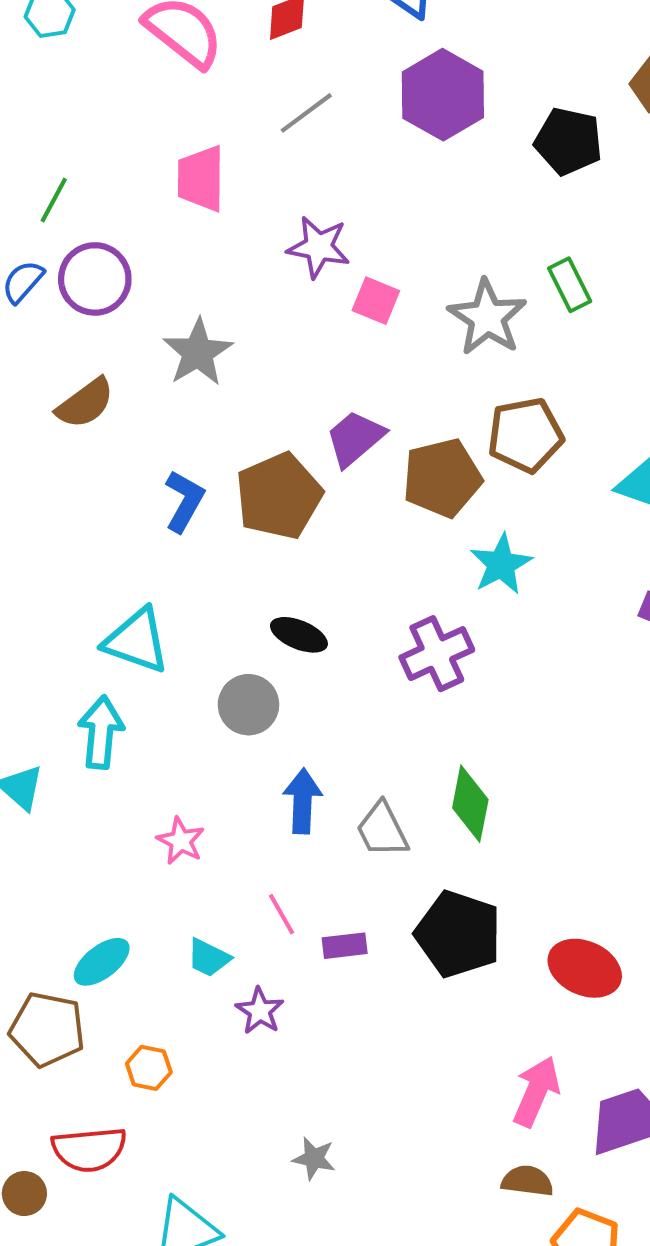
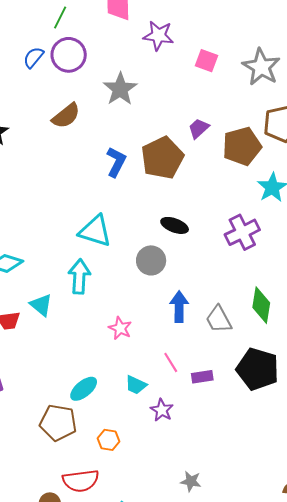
green line: (54, 200) -> (60, 17), moved
purple star: (319, 247) -> (158, 36), moved
purple trapezoid: (355, 438) -> (199, 128), size x0.7

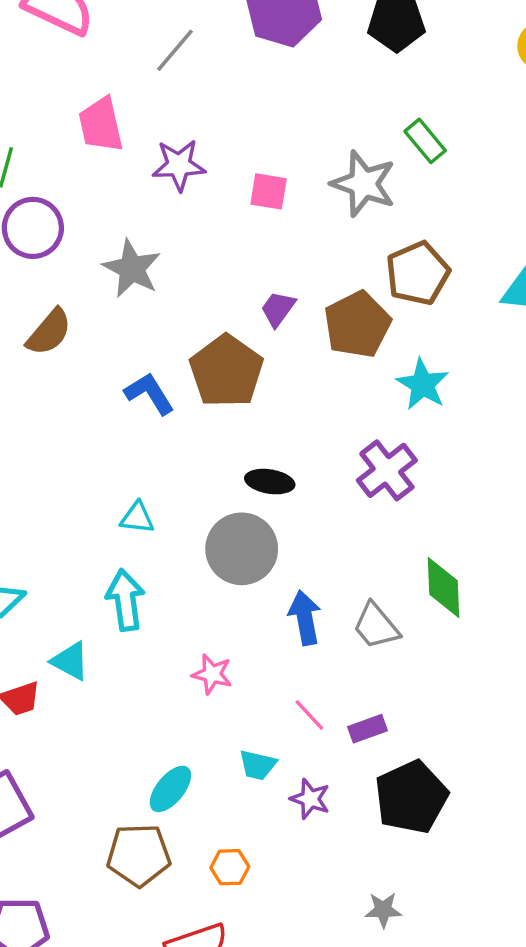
blue L-shape: (116, 162) -> (149, 393), turned -48
cyan triangle: (95, 231) -> (137, 518), size x0.6
gray circle: (151, 260) -> (242, 549), size x1.4
black pentagon: (258, 369) -> (411, 797), moved, turned -30

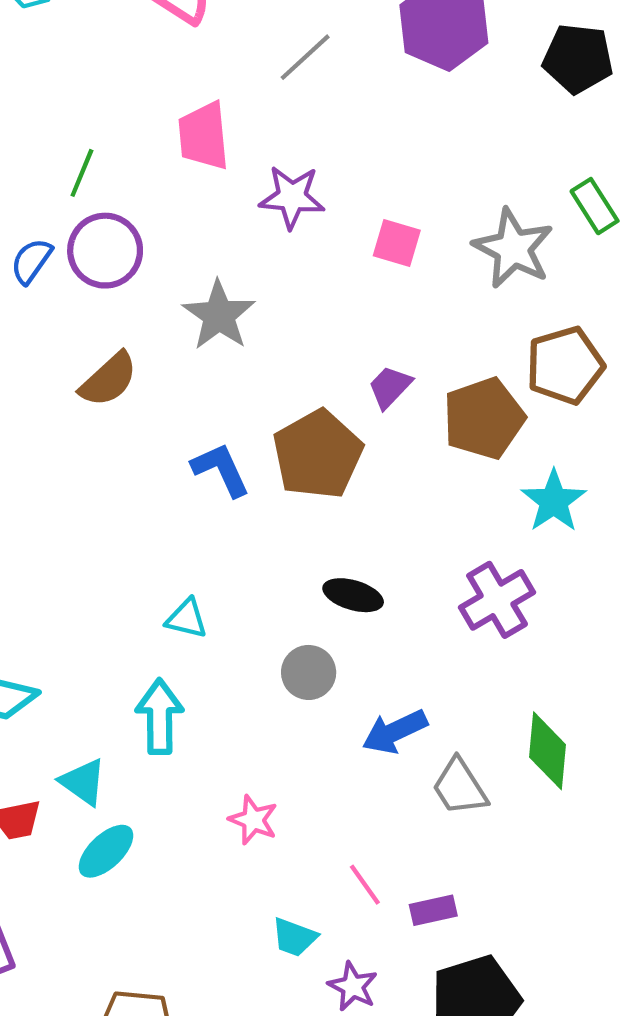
gray circle: (242, 549) -> (309, 672), size x0.6
blue arrow: (305, 618) -> (395, 732), moved, turned -112
cyan ellipse: (170, 789) -> (106, 851), moved

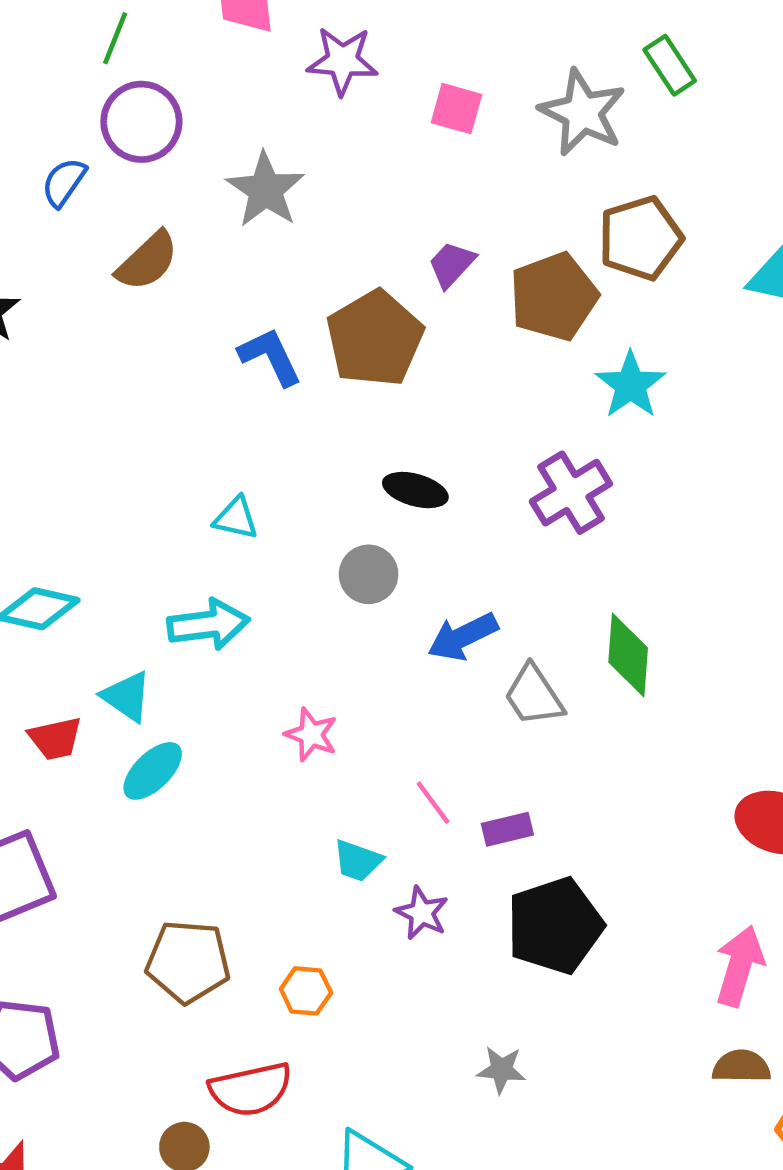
blue semicircle: (31, 261) -> (64, 182), moved
cyan arrow: (160, 717) -> (208, 624), turned 84

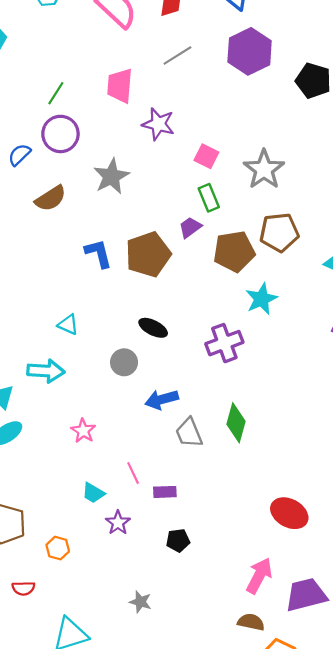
green rectangle: (670, 65) -> (209, 198), moved
black pentagon: (555, 926) -> (178, 541), size x0.5
red semicircle: (251, 1089) -> (23, 588), size x0.6

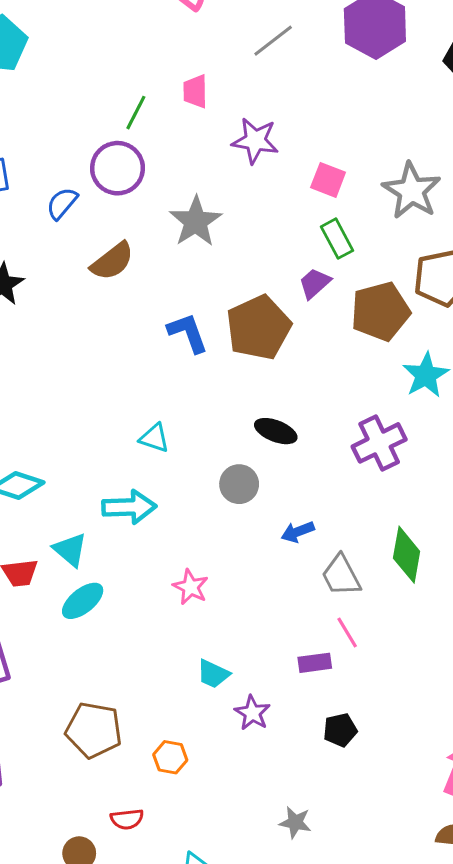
pink trapezoid: (120, 86) -> (195, 91), size x0.7
green line: (56, 93) -> (136, 113), moved
blue arrow: (162, 399) -> (298, 532), size x0.7
pink line: (133, 473) -> (347, 632), moved

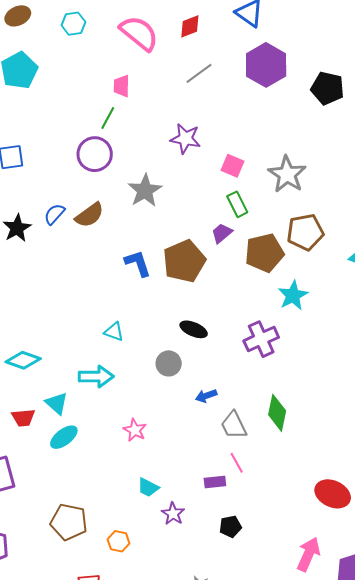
pink trapezoid: (195, 91) -> (122, 86), moved
blue semicircle: (62, 203) -> (54, 214), moved

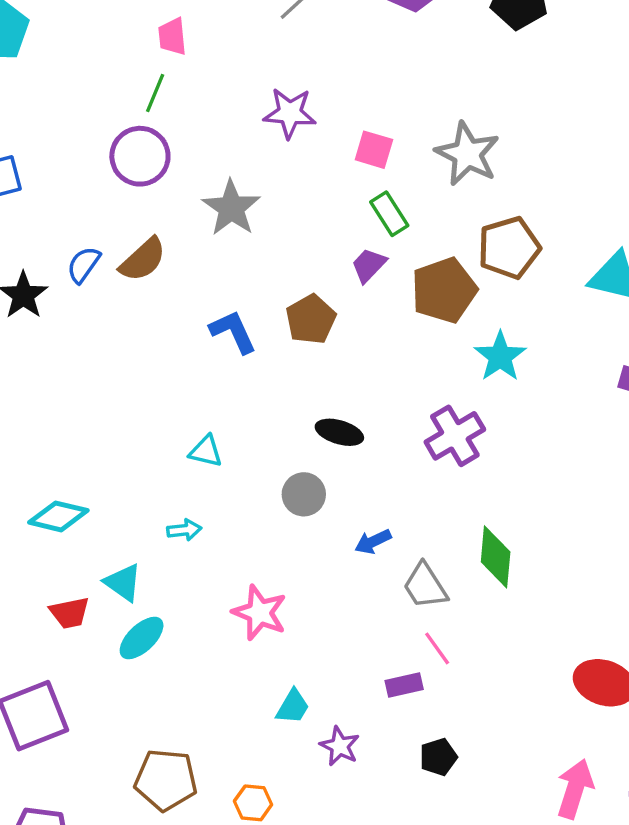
brown pentagon: (184, 261) -> (311, 319), size x0.7
cyan arrow: (96, 376) -> (184, 530), size x0.6
pink star: (135, 430) -> (260, 613), size x1.4
cyan trapezoid: (148, 487) -> (293, 707), turned -80

